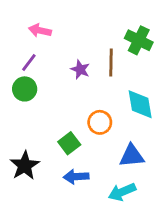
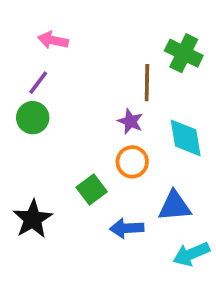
purple star: (80, 69) -> (130, 121), moved
blue arrow: (76, 177) -> (127, 228), moved
cyan arrow: (122, 192) -> (191, 254), moved

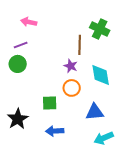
purple line: (38, 83) -> (21, 45), turned 32
green square: (92, 190) -> (50, 103), turned 35
blue arrow: (127, 228) -> (55, 131), moved

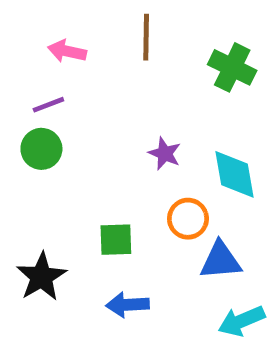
brown line: (80, 45) -> (146, 37), moved
orange circle: (72, 88) -> (188, 219), moved

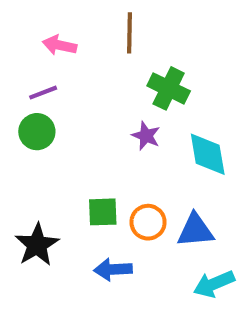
green cross: (232, 67) -> (169, 88), moved
orange circle: (188, 219) -> (148, 222), moved

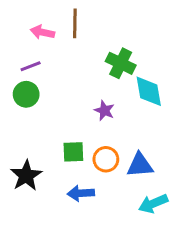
brown line: (129, 33) -> (75, 23), moved
purple star: (146, 136) -> (104, 111), moved
cyan diamond: (208, 154) -> (149, 91), moved

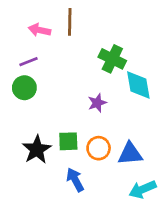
purple star: (104, 111) -> (97, 103), turned 30
black star: (26, 176) -> (37, 150), moved
blue arrow: (81, 193) -> (75, 180), turned 65

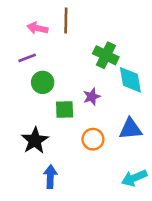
green circle: (24, 88) -> (43, 82), moved
green square: (68, 141) -> (65, 109), moved
blue triangle: (130, 154) -> (130, 129), moved
blue arrow: (75, 180) -> (50, 177), moved, turned 30

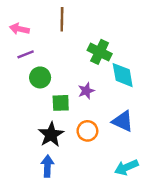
pink arrow: (37, 28) -> (19, 29), moved
blue triangle: (130, 129) -> (123, 121), turned 30
black star: (35, 140) -> (51, 135), moved

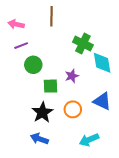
blue arrow: (47, 166) -> (39, 139), turned -72
cyan arrow: (126, 167) -> (89, 140), moved

